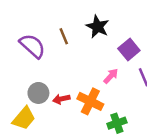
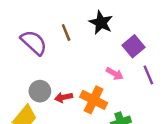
pink arrow: (111, 76) -> (115, 74), turned 77

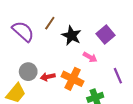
black star: (101, 23) -> (71, 36), moved
brown line: (66, 33) -> (50, 23), turned 56
purple line: (148, 75) -> (118, 76), moved

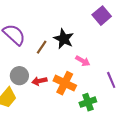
brown line: (50, 23) -> (42, 47), moved
purple square: (106, 34) -> (102, 16), moved

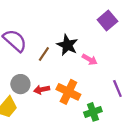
pink arrow: (83, 61) -> (90, 60), moved

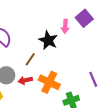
brown line: (44, 54) -> (30, 59), moved
pink arrow: (90, 60) -> (65, 26), moved, turned 64

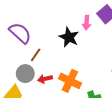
brown line: (30, 59) -> (36, 55), moved

